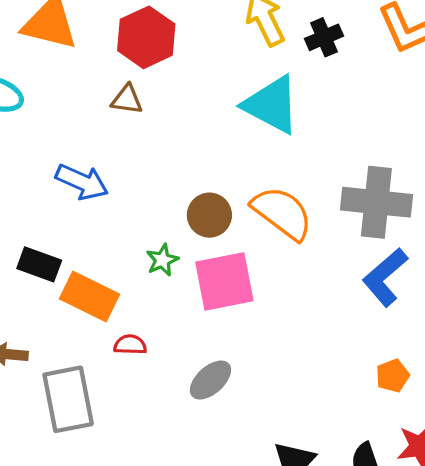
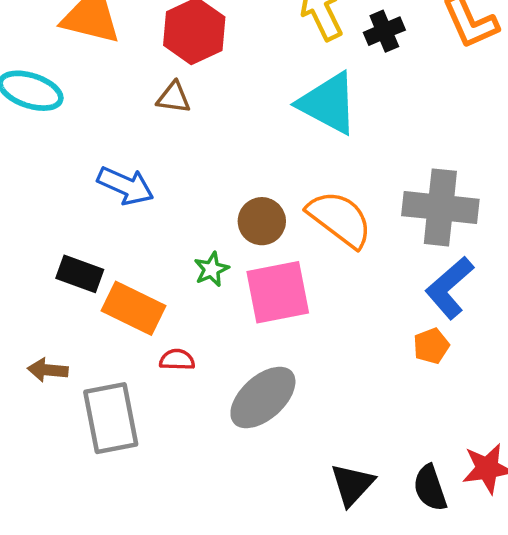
orange pentagon: (393, 376) -> (431, 346), moved
gray ellipse: (210, 380) -> (263, 398), size x1.5

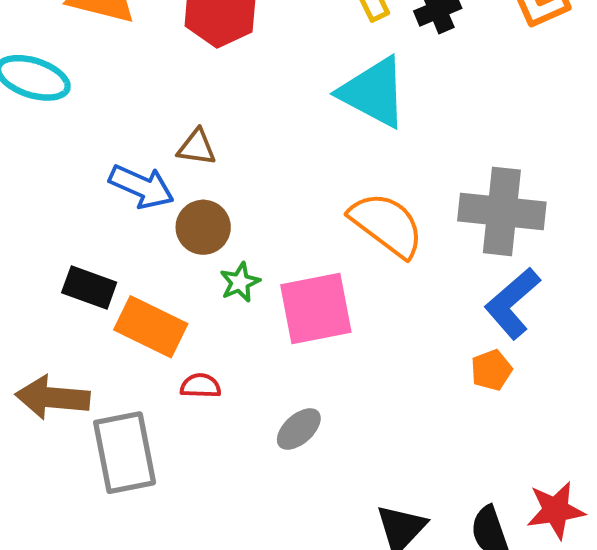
brown triangle: (174, 98) -> (197, 147), moved
brown circle: (262, 221) -> (203, 227), moved
brown arrow: (48, 370) -> (52, 398), size x1.6
gray ellipse: (263, 398) -> (299, 429), size x0.6

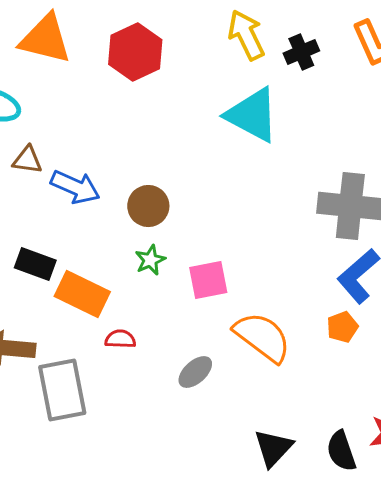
brown triangle: (197, 147) -> (27, 160), moved
orange semicircle: (387, 225) -> (262, 337), moved
brown circle: (203, 227) -> (148, 206), moved
pink square: (316, 308) -> (208, 280), size x0.7

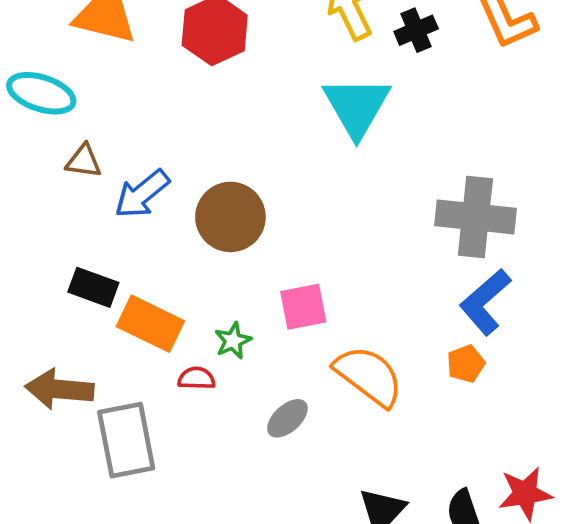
cyan triangle: (252, 115) -> (357, 107), turned 32
blue arrow: (75, 187) -> (142, 194), turned 117
brown circle: (148, 206) -> (230, 217), size x1.4
green star: (150, 260) -> (233, 341), moved

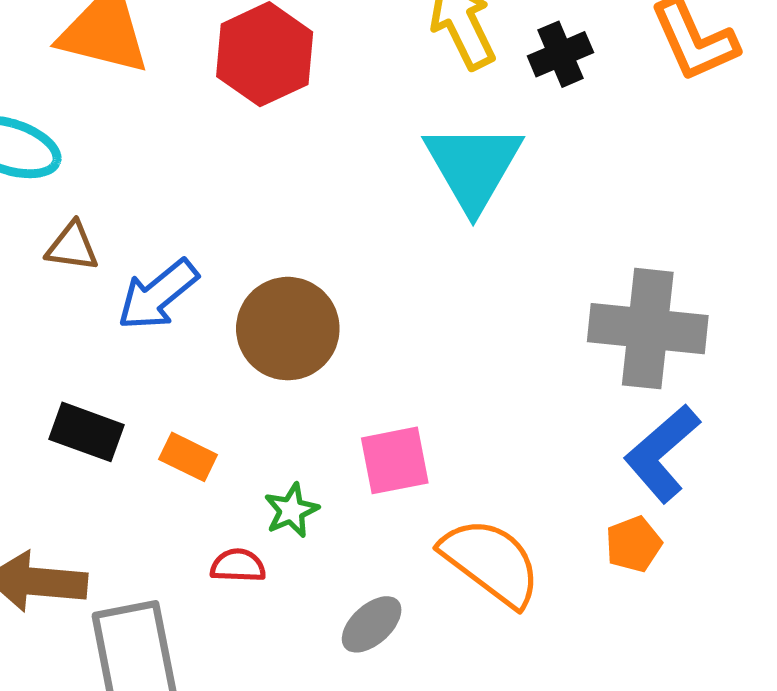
orange rectangle: (150, 324) -> (188, 457), moved, size x0.6

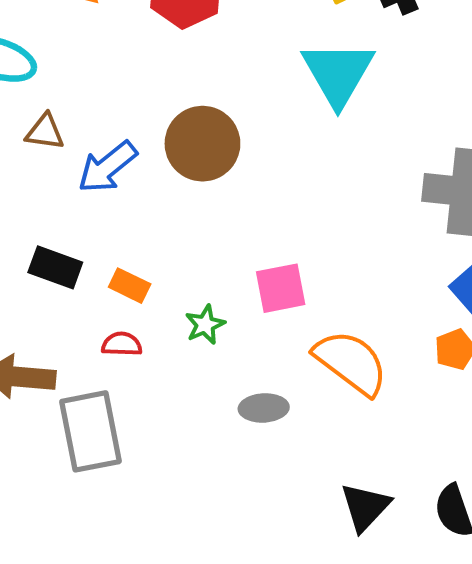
brown circle: (288, 329) -> (202, 144), moved
red semicircle: (238, 566) -> (122, 344), moved
gray ellipse: (372, 624) -> (264, 408), turned 39

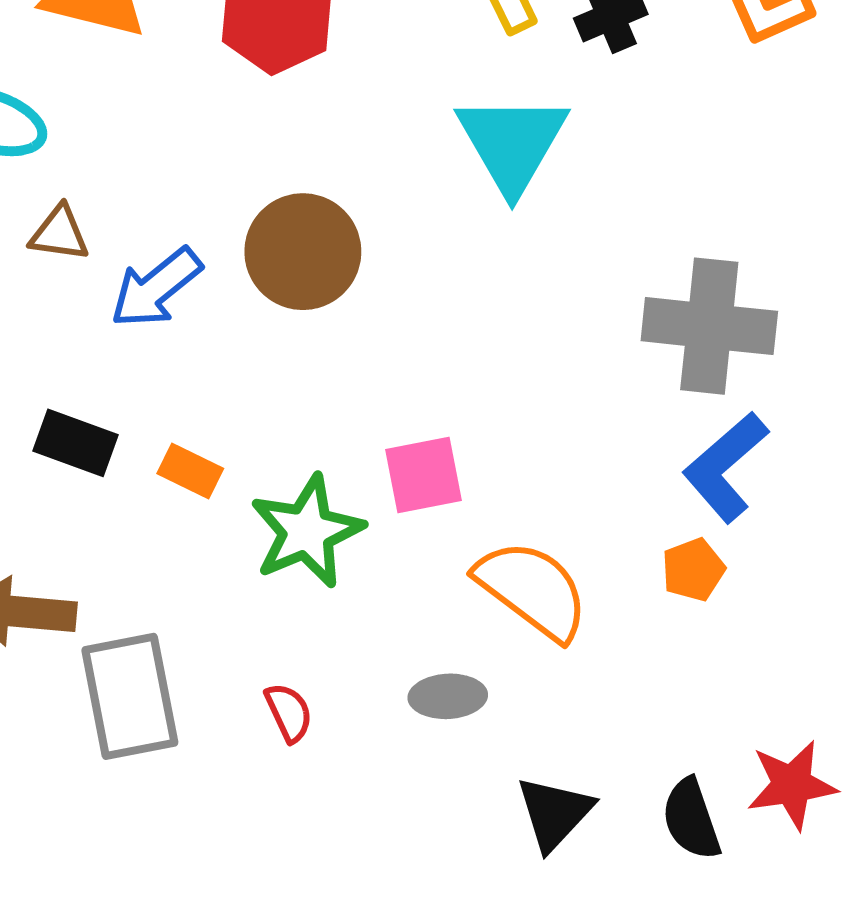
green star: (205, 325) -> (307, 531), size x1.8
red semicircle: (122, 344) -> (289, 712), moved, turned 63
gray ellipse: (264, 408) -> (448, 696), moved

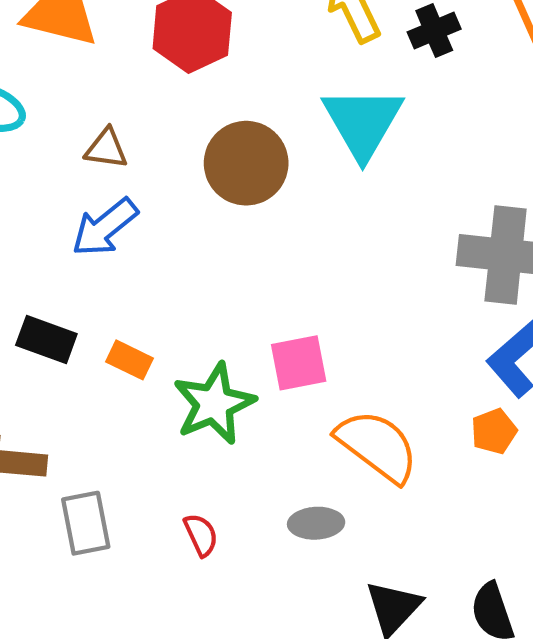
brown triangle: (59, 234) -> (106, 149), moved
brown circle: (303, 252) -> (246, 163), moved
gray rectangle: (130, 696) -> (86, 523), size x0.7

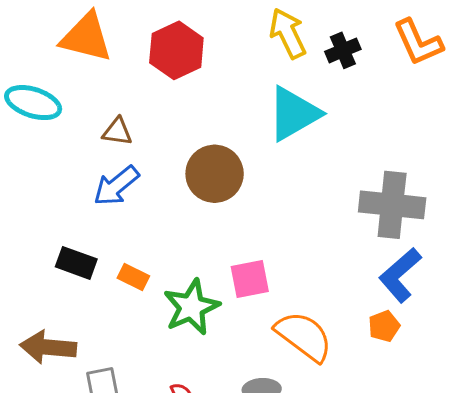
cyan triangle: (363, 122) -> (294, 114), turned 30
brown circle: (246, 163) -> (215, 174), moved

